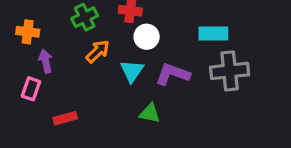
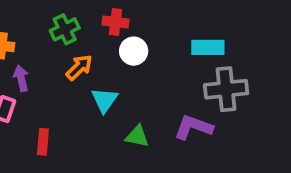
cyan triangle: (132, 71) -> (105, 100), moved
purple L-shape: (173, 74) -> (193, 127), moved
red rectangle: (65, 118) -> (43, 142), turned -70

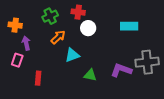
gray cross: (226, 89) -> (147, 62), moved
cyan triangle: (105, 100) -> (72, 55), turned 35

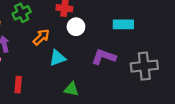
green cross: (50, 16) -> (22, 13), moved
purple L-shape: (121, 70) -> (104, 57), moved
green triangle: (90, 75) -> (71, 89), moved

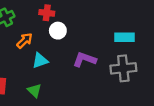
cyan rectangle: (123, 24) -> (124, 37), moved
green triangle: (71, 89) -> (35, 91), moved, turned 32

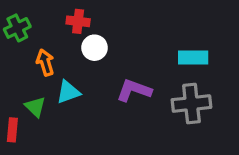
orange arrow: (25, 41) -> (45, 62), turned -63
green triangle: (35, 91) -> (35, 107), moved

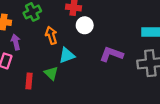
green triangle: (35, 107) -> (51, 73), moved

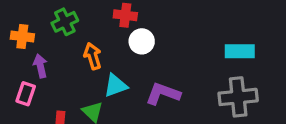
purple L-shape: (111, 54) -> (163, 94), moved

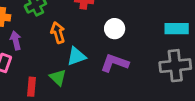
white circle: (142, 41) -> (115, 29), moved

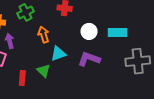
cyan rectangle: (177, 29) -> (118, 33), moved

